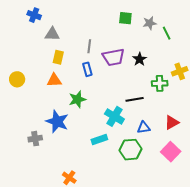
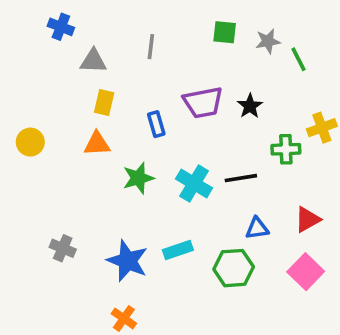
gray line: (89, 46) -> (151, 47), moved
cyan cross: (114, 116) -> (194, 183), moved
blue star: (57, 121) -> (127, 261), moved
gray cross: (35, 139) -> (63, 248), turned 32

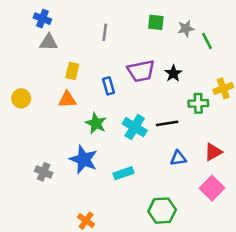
gray triangle: (93, 61) -> (49, 42), moved
green star: (138, 178) -> (96, 123), turned -30
blue star: (127, 261) -> (84, 159), moved
green hexagon: (234, 268) -> (162, 211), moved

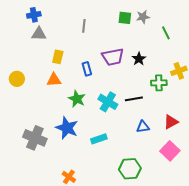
blue cross: (42, 19) -> (34, 15), turned -32
gray star: (186, 29) -> (143, 17), moved
gray cross: (44, 172) -> (35, 138), size x1.6

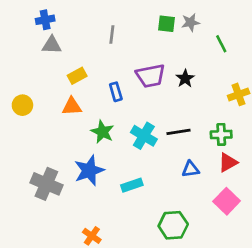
yellow rectangle: (58, 57) -> (77, 76), turned 48
green cross: (159, 83) -> (221, 134), moved
blue star: (67, 128) -> (89, 170), turned 30

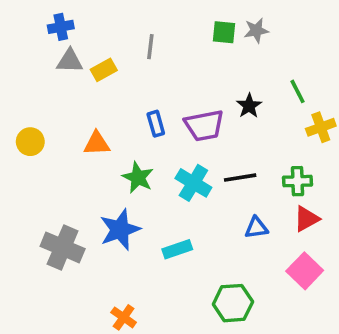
green line: (221, 44) -> (298, 91), moved
yellow rectangle: (77, 76) -> (104, 70), moved
purple trapezoid: (151, 76) -> (204, 125), moved

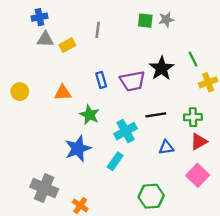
black star: (249, 106) -> (162, 68), size x1.5
cyan cross: (193, 183) -> (126, 131), moved, turned 30
gray cross: (63, 247) -> (44, 188), moved
cyan rectangle: (177, 249) -> (115, 161), turned -36

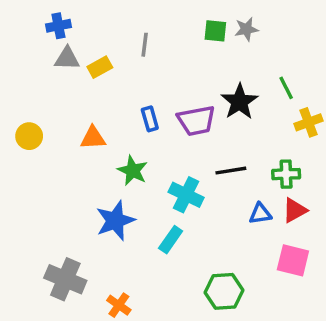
cyan cross: (126, 131) -> (186, 195), turned -35
blue triangle: (166, 147) -> (260, 214), moved
pink square: (198, 175) -> (293, 260), turned -30

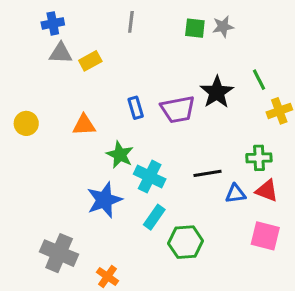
gray line: (145, 45) -> (131, 22), moved
black line: (231, 171) -> (207, 173), moved
cyan cross: (186, 195) -> (150, 177), moved
red triangle: (295, 210) -> (267, 191), turned 50
green hexagon: (224, 291) -> (186, 242), moved

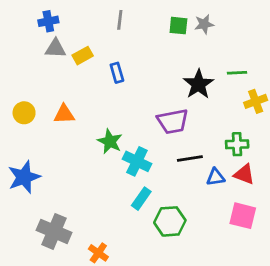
green line: (259, 80) -> (237, 73), turned -66
blue rectangle: (136, 108) -> (117, 73), moved
purple trapezoid: (178, 109) -> (173, 121), moved
orange triangle: (84, 125) -> (64, 114), moved
blue star: (104, 200) -> (24, 177), moved

